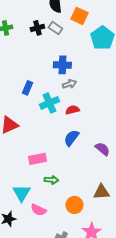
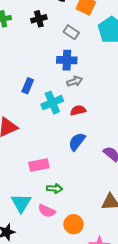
gray rectangle: (55, 28) -> (71, 32), moved
orange circle: (74, 205) -> (73, 224), moved
pink semicircle: (38, 210) -> (47, 211), moved

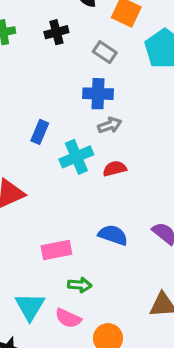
blue semicircle: (77, 142) -> (113, 235), moved, turned 72

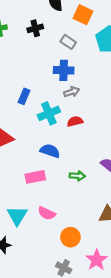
blue semicircle: (113, 235) -> (50, 151), moved
green arrow: (80, 285) -> (77, 176), moved
pink semicircle: (68, 318) -> (47, 213), moved

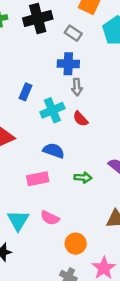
black cross: (35, 28) -> (38, 18), size x1.6
gray arrow: (72, 92) -> (77, 87), turned 105
red semicircle: (75, 121) -> (81, 119), turned -119

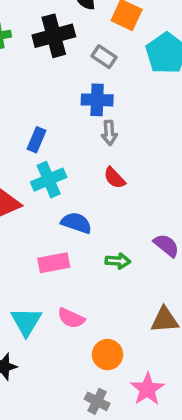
cyan cross: (52, 110) -> (49, 180), moved

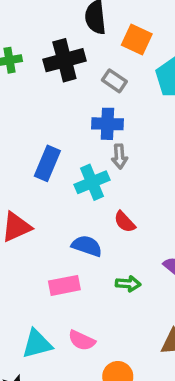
blue rectangle: (36, 140) -> (47, 163), size x1.4
red semicircle: (114, 178) -> (125, 222), moved
cyan cross: (49, 180) -> (92, 182), moved
cyan triangle: (26, 322) -> (37, 344), turned 44

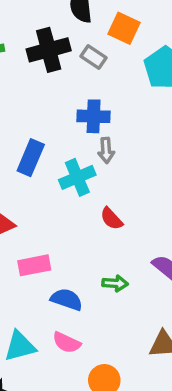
gray rectangle: (114, 81) -> (94, 57), moved
blue semicircle: (87, 246) -> (67, 299), moved
pink rectangle: (64, 285) -> (34, 265), moved

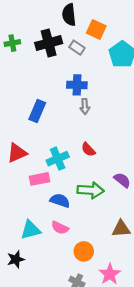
cyan cross: (77, 177) -> (58, 159), moved
green arrow: (115, 283) -> (91, 190), size x1.6

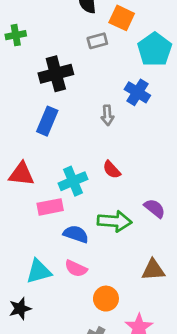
black cross: (49, 43) -> (56, 74), moved
gray rectangle: (77, 48) -> (97, 41), turned -49
blue cross: (77, 85) -> (137, 92), moved, turned 30
red triangle: (17, 153) -> (21, 174), turned 30

